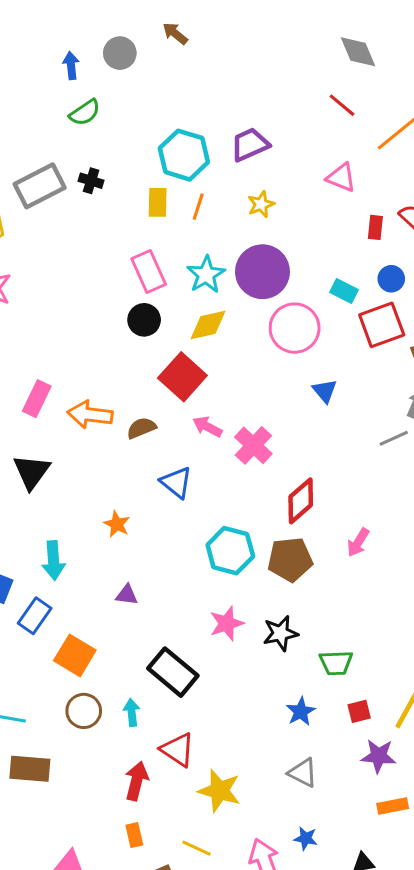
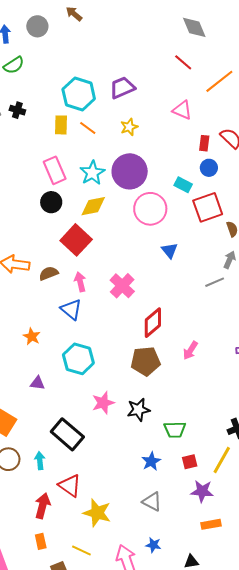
orange line: (198, 207) -> (88, 128), turned -72
blue circle: (391, 279) -> (209, 168), moved
pink arrow: (207, 427) -> (80, 282), moved, turned 48
cyan hexagon: (230, 551) -> (78, 359), moved

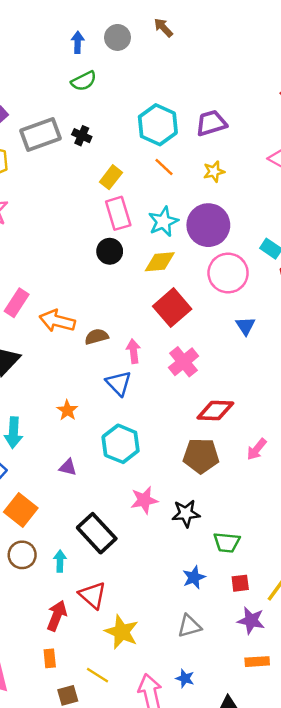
yellow rectangle: (61, 125) -> (111, 177), moved, turned 30
red square: (76, 240) -> (172, 308), moved
red diamond: (153, 323) -> (215, 411), turned 36
gray triangle: (152, 502) -> (189, 626), turned -50

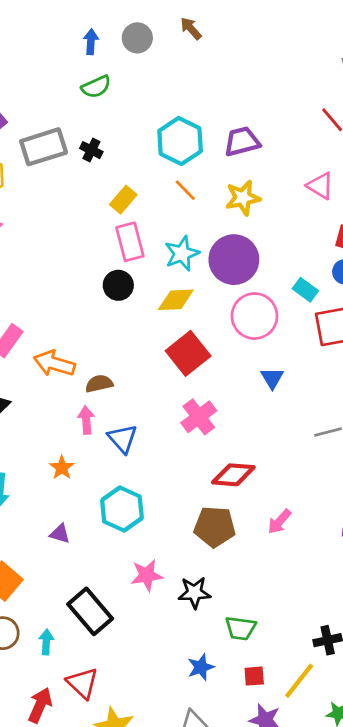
yellow star: (214, 172) -> (243, 198), size x1.4
pink arrow: (133, 351) -> (86, 420), moved

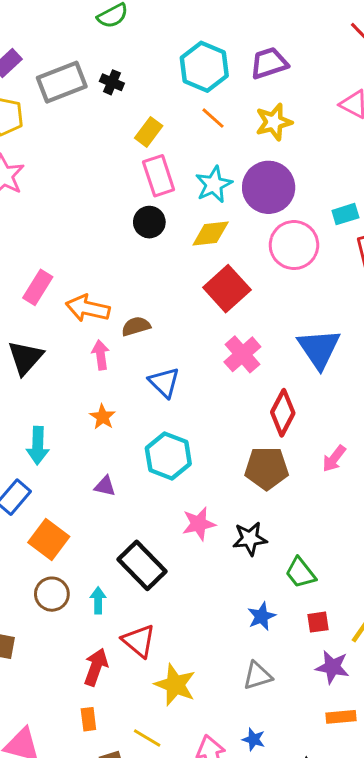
cyan rectangle: (305, 290) -> (345, 214), turned -50
blue triangle: (272, 378) -> (319, 349), moved, size x1.8
pink arrow: (86, 420) -> (101, 355), moved
red diamond: (233, 475) -> (283, 413), turned -63
green trapezoid: (240, 628) -> (300, 573), turned 48

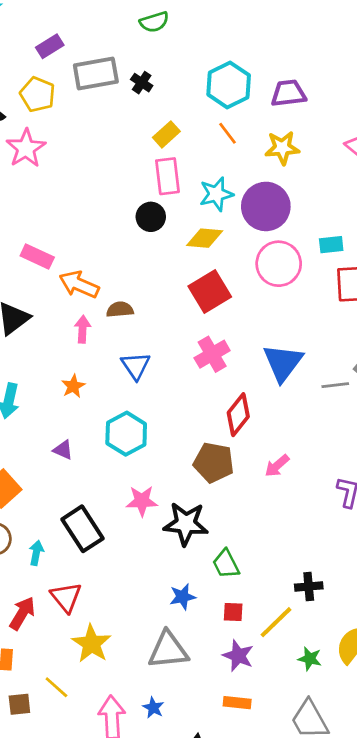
pink rectangle: (38, 287) -> (37, 256), turned 72
black star: (250, 539) -> (186, 524), size x1.4
gray triangle: (257, 676) -> (168, 650), size x1.5

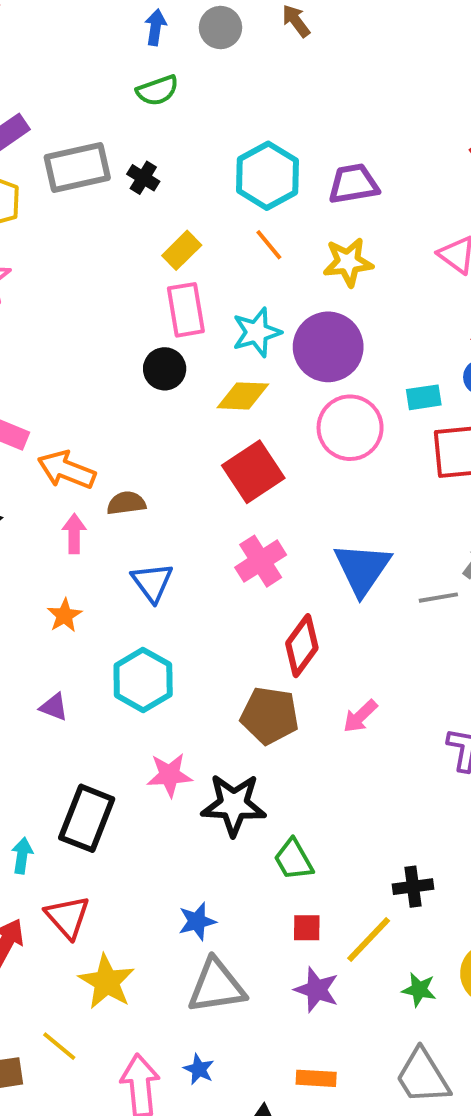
black rectangle: (83, 529) -> (87, 818), turned 57
blue star: (183, 597) -> (197, 921), moved
orange rectangle: (237, 703) -> (316, 1078), moved

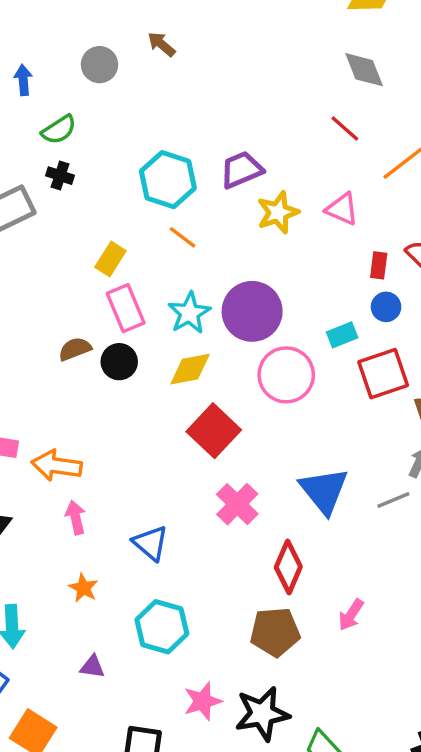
blue arrow: (156, 27) -> (23, 80), moved
black cross: (143, 178) -> (60, 176), moved
yellow star: (348, 262) -> (278, 212), moved
brown semicircle: (126, 503) -> (75, 349), moved

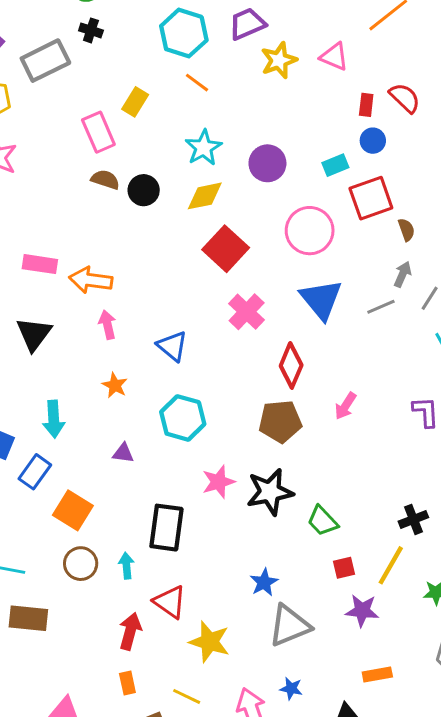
pink rectangle: (126, 308) -> (98, 132), moved
purple circle: (252, 311) -> (267, 163), moved, size x0.7
brown semicircle: (75, 349) -> (105, 180), turned 40
pink circle: (286, 375) -> (310, 231), moved

